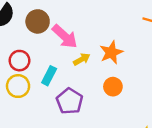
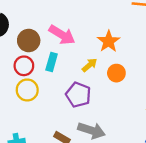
brown circle: (38, 21) -> (29, 40), moved
yellow arrow: (82, 59) -> (90, 65), moved
cyan rectangle: (49, 76) -> (52, 62), moved

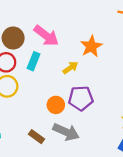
orange circle: (116, 73) -> (56, 105), moved
purple pentagon: (78, 95) -> (81, 98), moved, turned -30

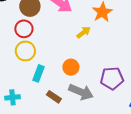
cyan rectangle: (33, 61) -> (38, 73), moved
purple pentagon: (81, 98) -> (112, 78), moved

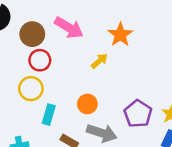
red circle: (24, 29) -> (40, 60), moved
purple pentagon: (112, 78) -> (138, 114), turned -30

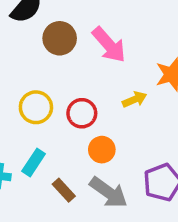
red circle: (40, 60) -> (82, 113), moved
cyan rectangle: (49, 115) -> (34, 163), moved

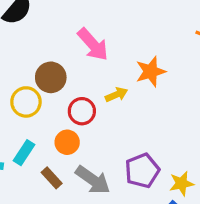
brown circle: (60, 38) -> (51, 77), moved
red circle: (82, 113) -> (82, 111), moved
orange circle: (102, 150) -> (67, 142), moved

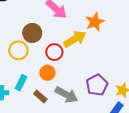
yellow arrow: (116, 95) -> (75, 39), size x1.6

